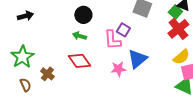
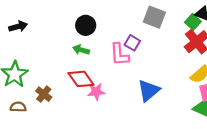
blue triangle: (137, 59) -> (149, 91), moved
pink star: (118, 69) -> (96, 92), moved
brown semicircle: (25, 85) -> (18, 107), turned -64

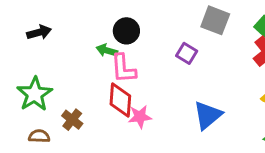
green arrow: (81, 50) -> (107, 50), moved
pink L-shape: (119, 54) -> (123, 68), moved
red diamond: (81, 79) -> (120, 100), turned 40

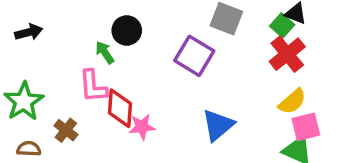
green arrow: (107, 50) -> (105, 52), turned 40
purple square: (187, 53) -> (194, 56), size x1.6
pink L-shape: (123, 68) -> (93, 86), moved

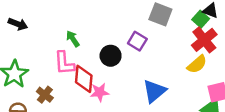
black circle: (127, 30) -> (111, 56), moved
black arrow: (29, 32) -> (18, 24), turned 36
purple square: (194, 56) -> (137, 41), size x0.7
yellow semicircle: (292, 101) -> (197, 64), moved

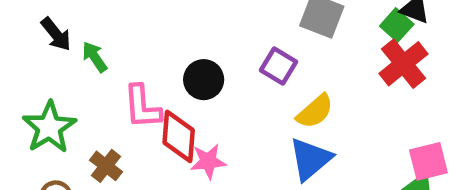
black arrow: (18, 24) -> (56, 34), turned 30
green arrow: (73, 39) -> (95, 57), moved
black circle: (111, 56) -> (204, 80), moved
yellow semicircle: (197, 64) -> (315, 111), moved

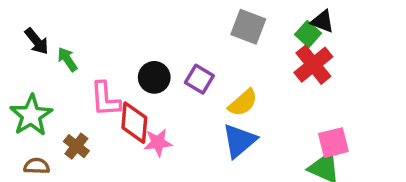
purple square: (279, 66) -> (199, 79), moved

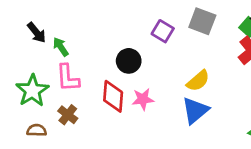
purple square: (199, 79) -> (163, 31), moved
pink L-shape: (105, 99) -> (68, 78), moved
pink star: (158, 143) -> (143, 99), moved

